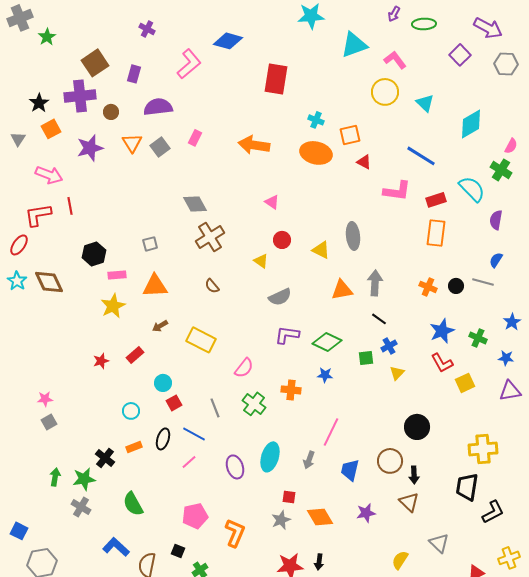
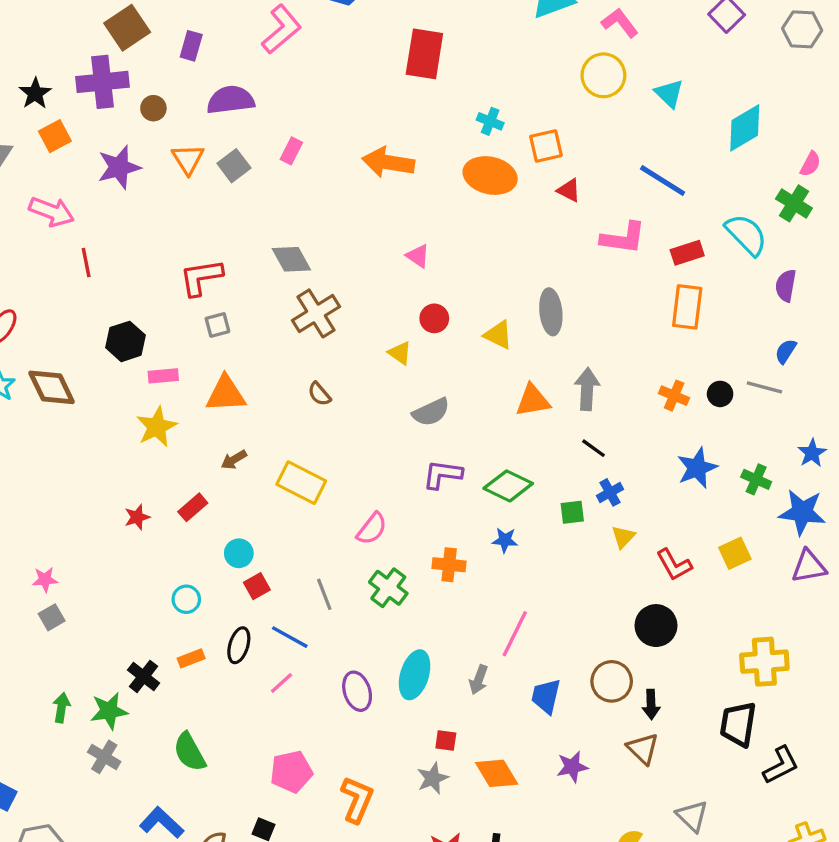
red L-shape: (38, 215) -> (201, 277), moved
blue star: (506, 358) -> (802, 512), size x1.8
red L-shape: (442, 363) -> (674, 565), moved

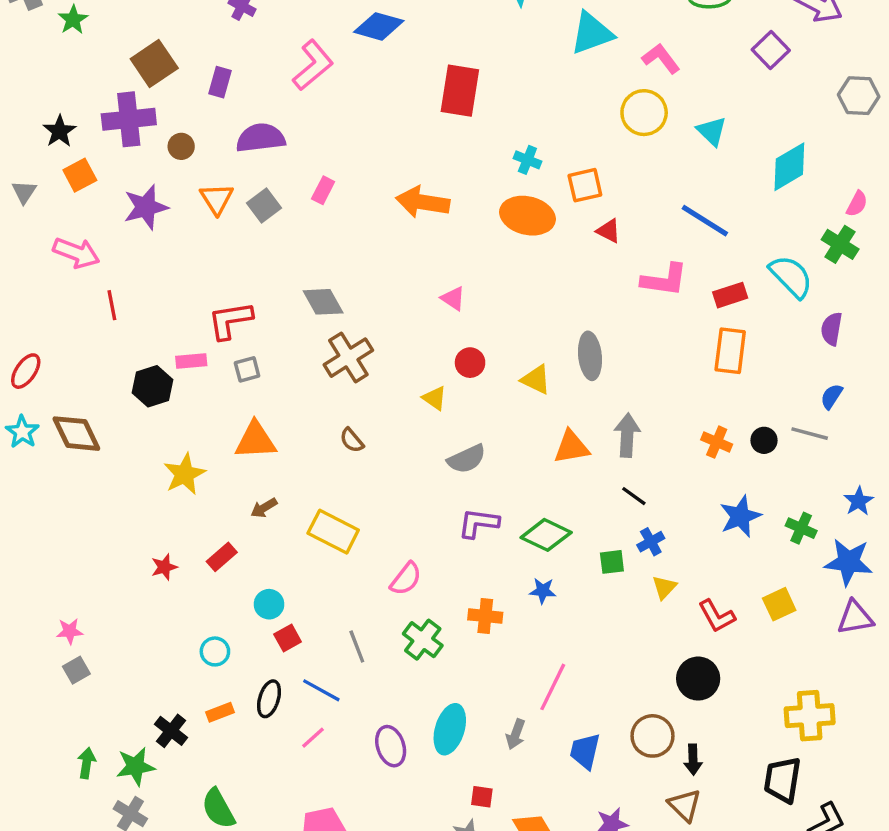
gray hexagon: (802, 29) -> (859, 96), moved
pink rectangle: (163, 376) -> (191, 361), moved

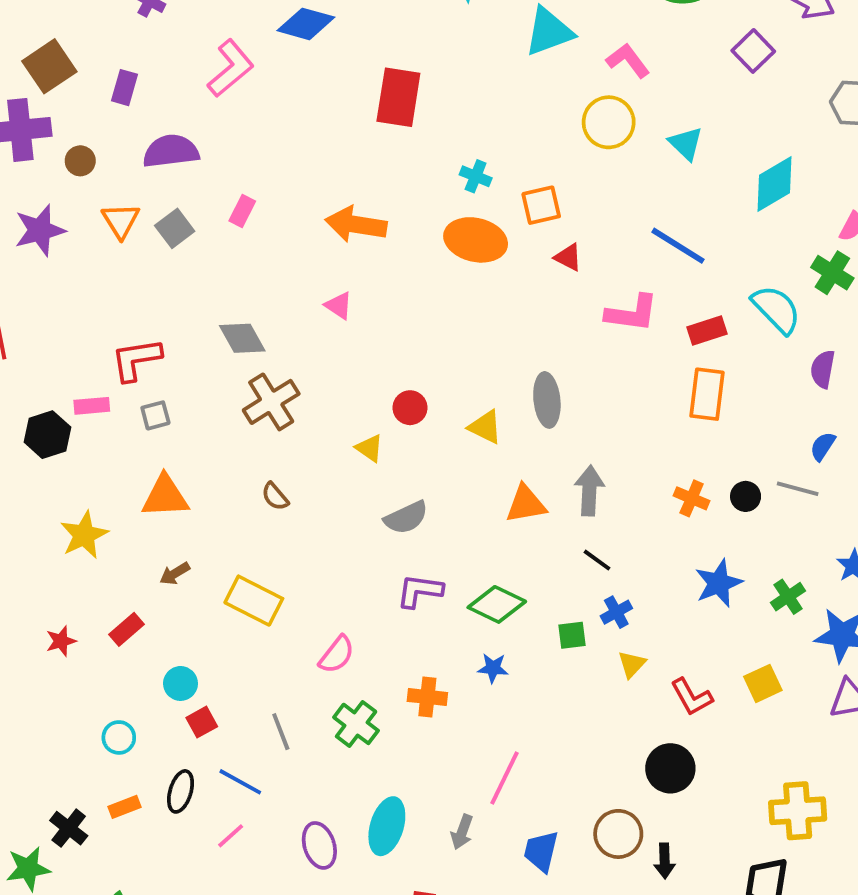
pink triangle: (453, 298) -> (339, 305), moved
green cross: (801, 528) -> (788, 597), turned 32

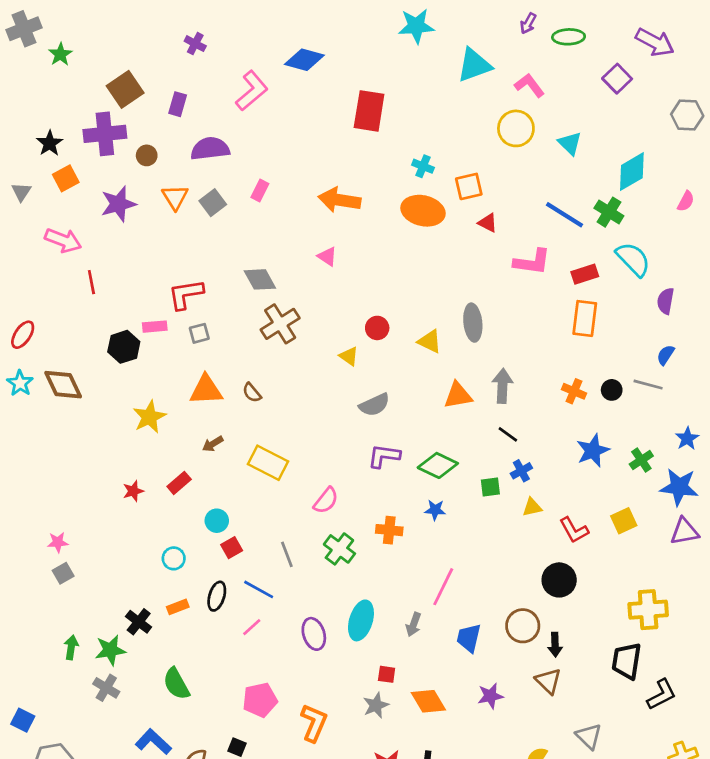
green cross: (832, 273) -> (609, 212), moved
brown semicircle: (275, 496) -> (252, 393), moved
yellow triangle: (632, 664) -> (532, 507), turned 35

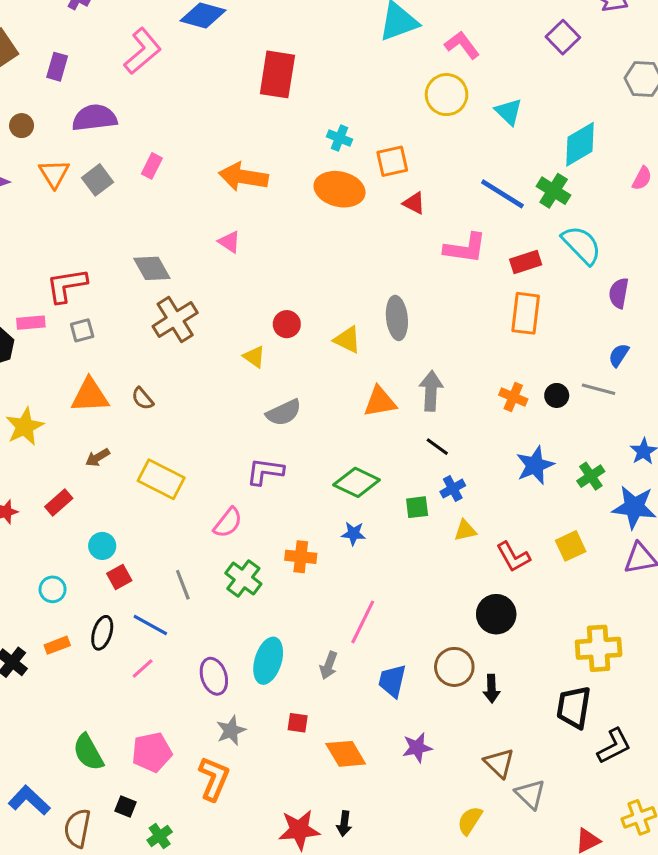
purple L-shape: (384, 456) -> (265, 471), moved
brown triangle: (548, 681) -> (499, 763), moved
green semicircle: (176, 684) -> (88, 752), moved
gray star: (376, 705) -> (231, 731), moved

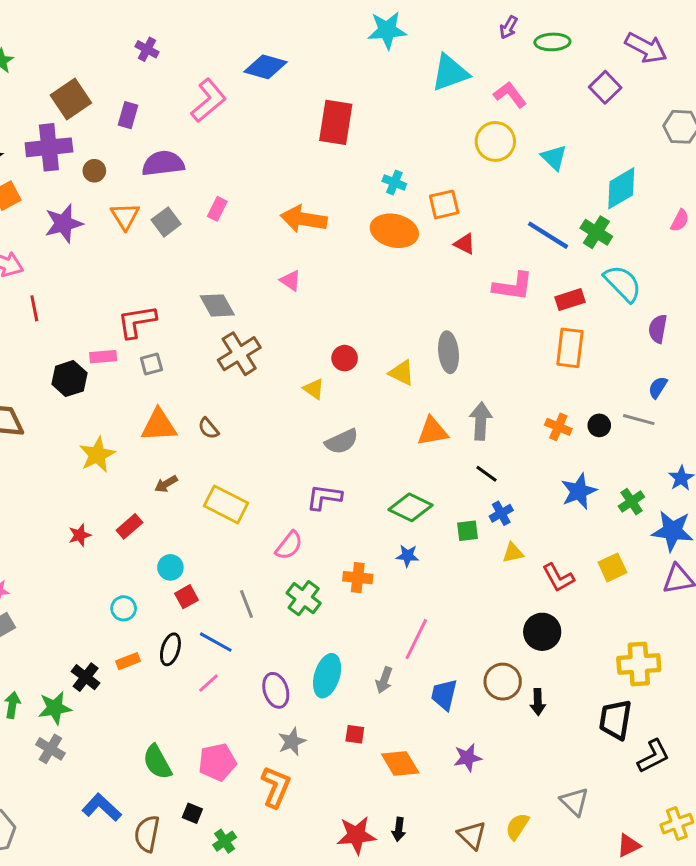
brown triangle: (499, 763) -> (472, 835), moved

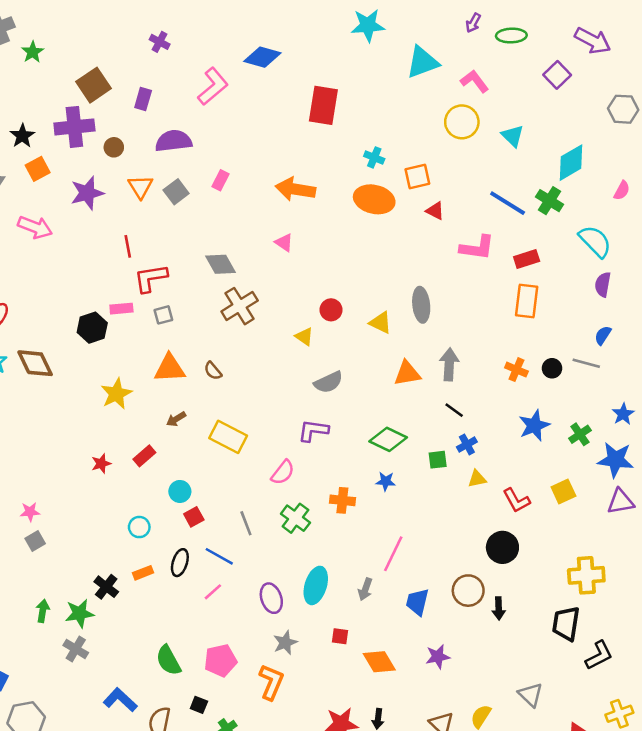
cyan semicircle: (623, 283) -> (595, 241), moved
red line: (34, 308) -> (128, 246), moved

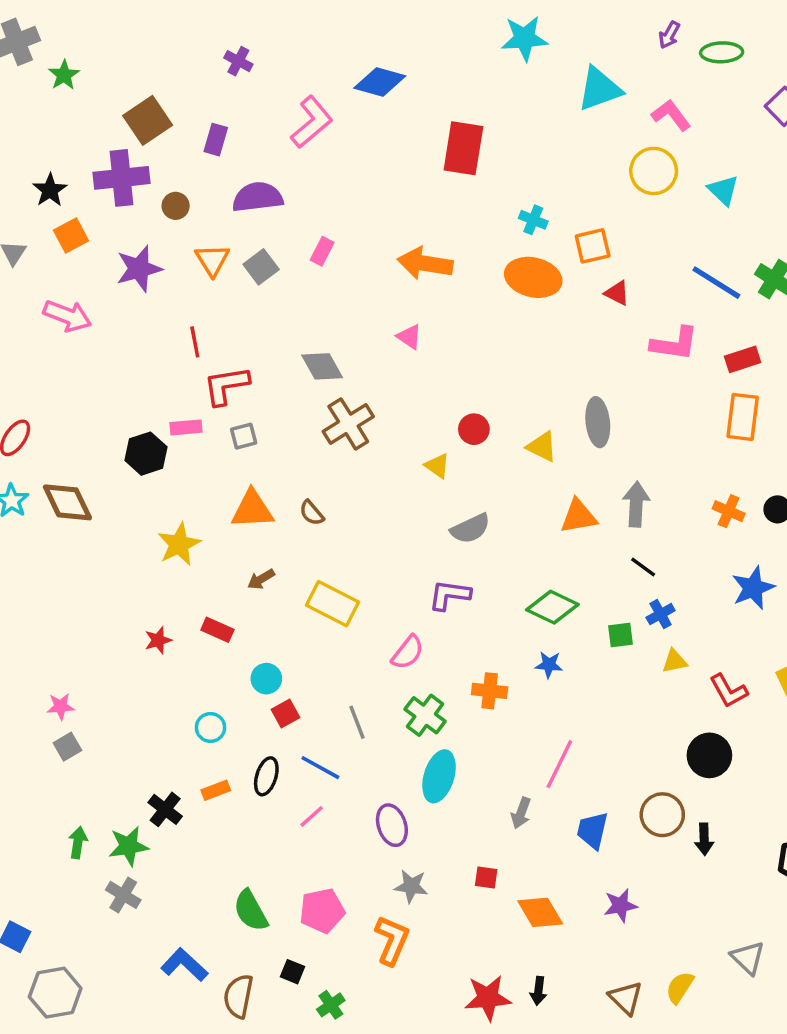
red rectangle: (144, 456) -> (217, 630), turned 65
cyan ellipse: (316, 585) -> (439, 776), moved
gray star: (285, 643) -> (411, 886), turned 30

